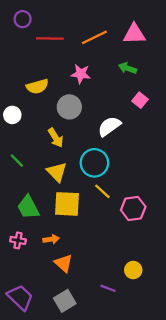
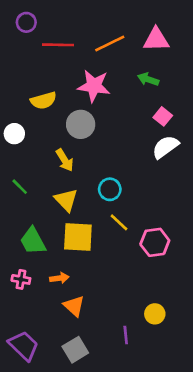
pink star: (81, 74) -> (94, 86), size x1.4
white semicircle: (109, 126) -> (165, 147), moved
cyan circle: (94, 163) -> (110, 189), size x0.7
purple line: (108, 288) -> (126, 335), turned 63

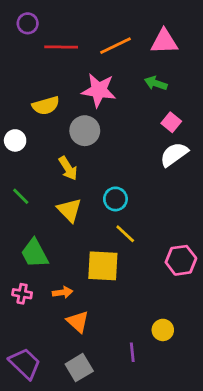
yellow square: (78, 237) -> (103, 266), moved
pink hexagon: (155, 242) -> (181, 260), moved

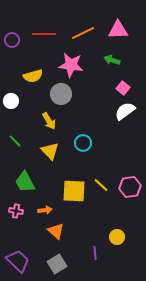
purple circle: (28, 23) -> (12, 40), moved
yellow line: (125, 234) -> (101, 185), moved

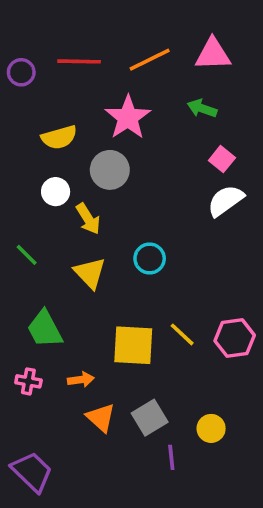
pink star: (71, 65) -> (128, 117), turned 30
white circle: (11, 101) -> (56, 192), moved
gray square: (57, 264) -> (150, 418), moved

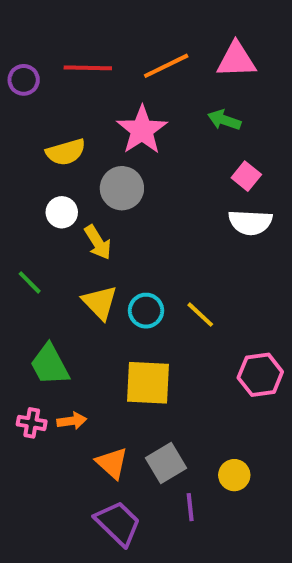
white semicircle: (226, 201) -> (250, 222), turned -141
cyan circle: (150, 259) -> (146, 311), moved
yellow line: (182, 334) -> (200, 315), moved
orange arrow: (81, 380) -> (72, 421), moved
purple trapezoid: (32, 472) -> (118, 523), moved

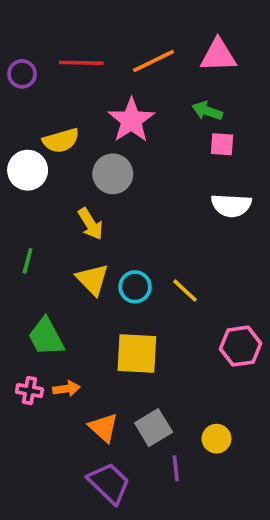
pink square: (246, 176) -> (222, 144), moved, turned -35
white circle: (62, 212) -> (28, 170), moved, size x1.4
green line: (30, 282) -> (28, 261), turned 60

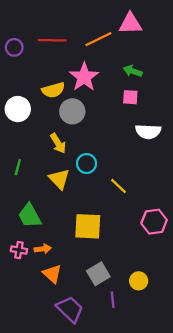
pink triangle: (218, 55) -> (130, 24), moved
yellow semicircle: (61, 141) -> (53, 90), moved
pink square: (222, 144) -> (130, 97), moved
cyan circle: (135, 287) -> (86, 164), moved
orange triangle: (104, 428) -> (52, 274), moved

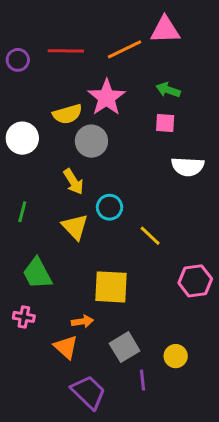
orange arrow: (43, 249) -> (82, 321), moved

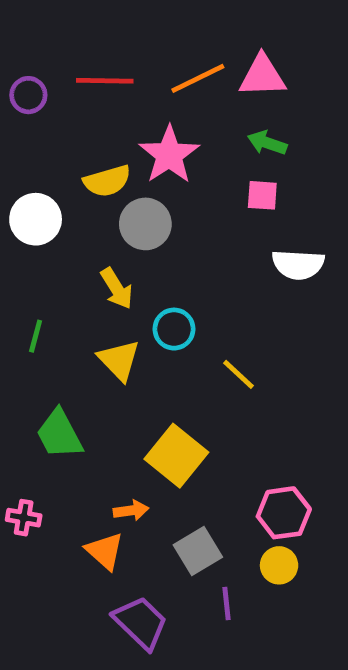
pink triangle: (165, 30) -> (262, 76), moved
pink hexagon: (195, 281) -> (284, 513), moved
yellow square: (111, 287) -> (176, 456), turned 36
pink cross: (24, 317) -> (24, 518), moved

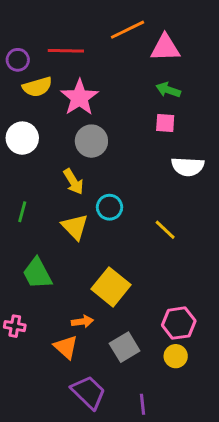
orange line: (198, 78) -> (128, 30), moved
pink star: (169, 155) -> (79, 97), moved
yellow semicircle: (107, 181) -> (37, 87), moved
yellow line: (238, 374) -> (165, 230), moved
purple line: (227, 604) -> (143, 404), moved

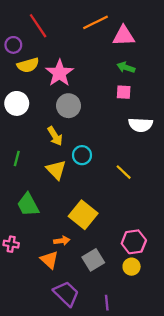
red line: (66, 51) -> (38, 26), moved, turned 55

